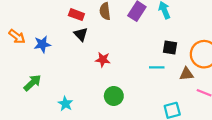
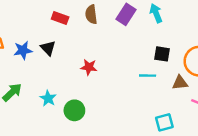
black triangle: (81, 34) -> (48, 48), moved
green circle: (114, 96) -> (74, 110), moved
cyan star: (65, 104) -> (48, 98), moved

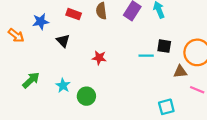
blue star: (23, 50) -> (41, 22), moved
cyan line: (148, 76) -> (146, 56), moved

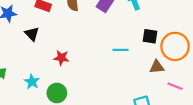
black square: (164, 46) -> (150, 36), moved
red star: (99, 58) -> (61, 58), moved

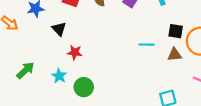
red star: (61, 58) -> (75, 52), moved
brown triangle: (157, 67) -> (175, 55), moved

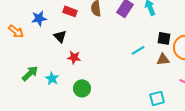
cyan line: (147, 45) -> (138, 50), turned -32
cyan star: (59, 76) -> (52, 78), moved

